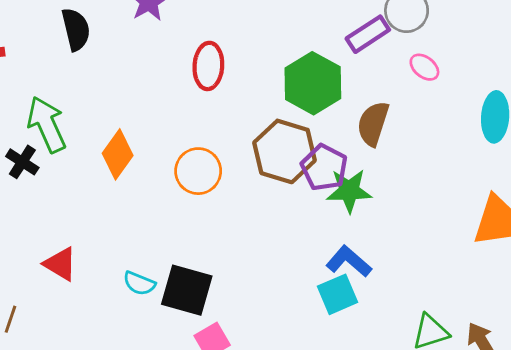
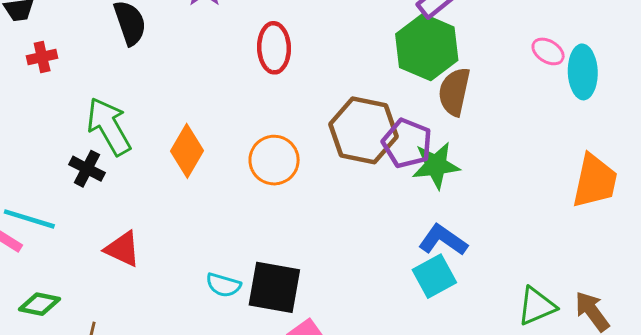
pink ellipse: (424, 67) -> (548, 51), moved
green hexagon: (313, 83) -> (427, 47), moved
red triangle: (60, 264) -> (123, 249), moved

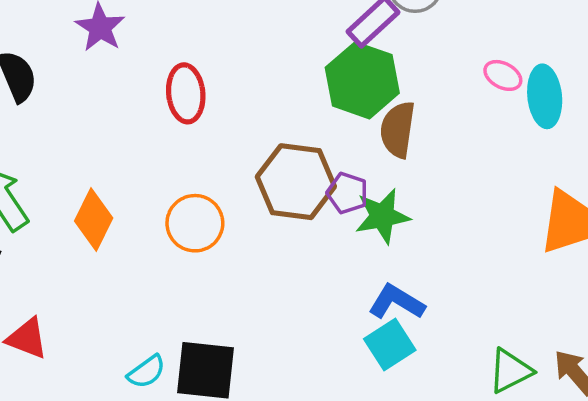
purple pentagon: (407, 143) -> (347, 193), size x0.7
cyan semicircle: (223, 285) -> (146, 372), turned -48

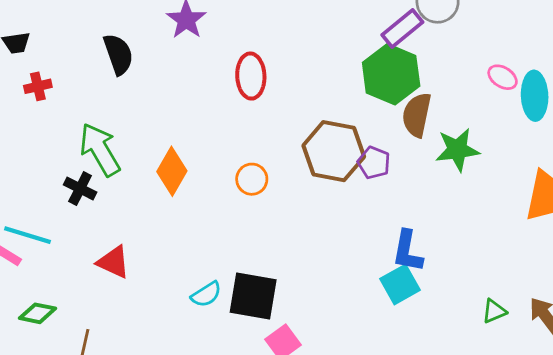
green star: (382, 216) -> (457, 150), moved
orange circle: (195, 223) -> (252, 179), size x0.7
blue L-shape: (397, 302) -> (407, 251), turned -114
green triangle: (510, 371) -> (494, 311), size x0.7

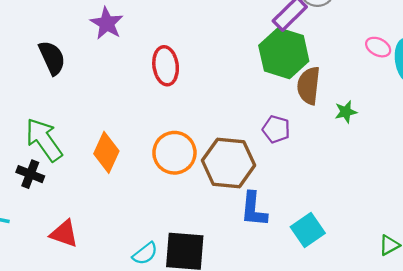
green star: (457, 150) -> (346, 112), size x0.6
brown hexagon: (334, 151) -> (228, 163), moved
orange circle: (252, 179) -> (174, 153), size x1.6
blue L-shape: (407, 251) -> (254, 209), moved

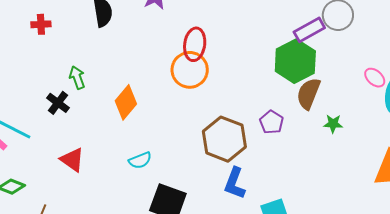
green arrow: (44, 140) -> (77, 78), size x0.6
orange circle: (174, 153) -> (190, 70), moved
cyan semicircle: (145, 254) -> (140, 160), moved

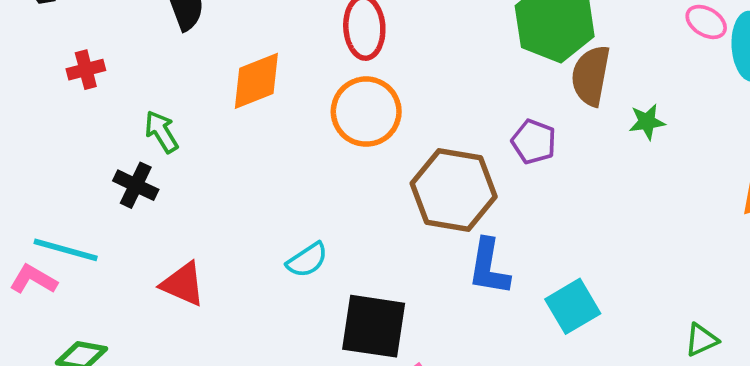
red cross: (41, 24) -> (86, 70), moved
orange circle: (190, 70) -> (366, 112), moved
orange diamond: (126, 102) -> (256, 81), moved, turned 40

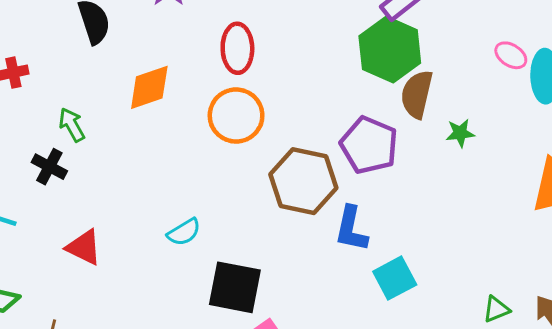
purple pentagon: (534, 142) -> (369, 145), size x1.6
blue L-shape: (489, 267) -> (351, 229), moved

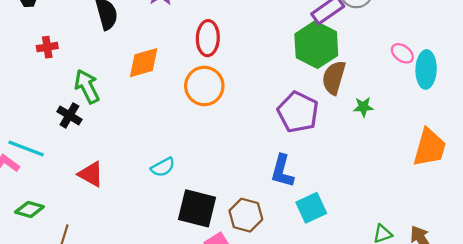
green arrow: (72, 125) -> (87, 86), size x1.4
brown hexagon: (303, 181) -> (246, 215), moved, size x0.7

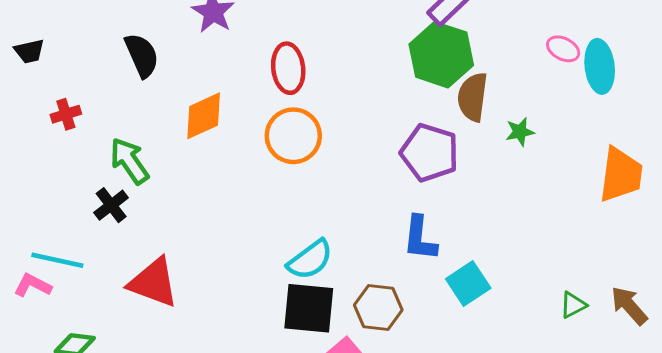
black cross: (69, 115) -> (111, 205), turned 30
cyan semicircle: (163, 167) -> (310, 260), moved, size x1.4
red triangle: (91, 174) -> (153, 283), size x1.4

